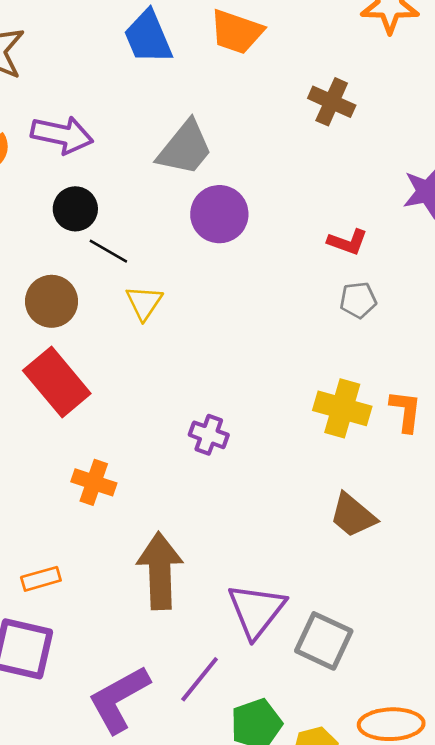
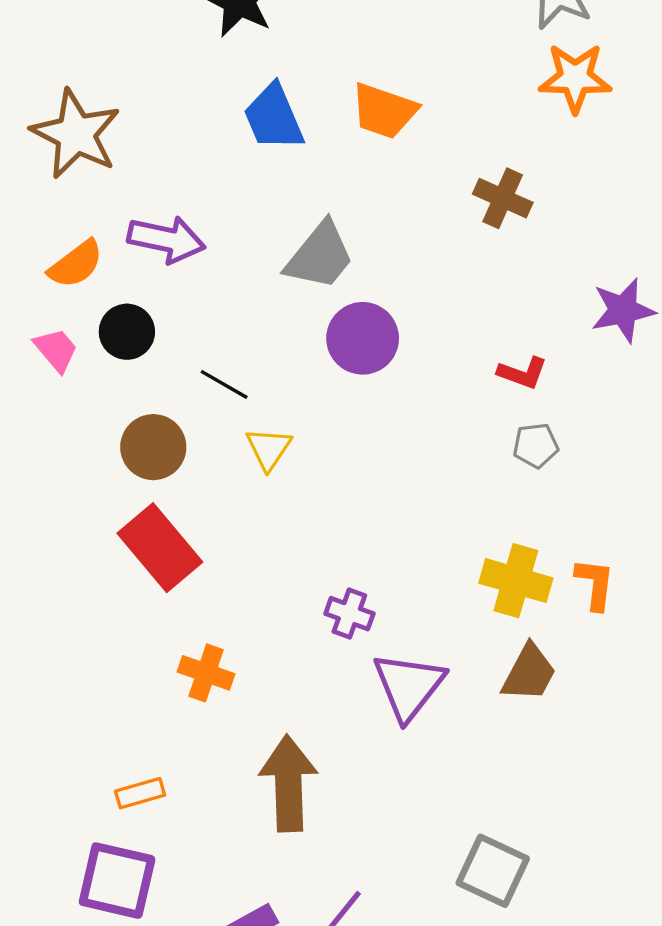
black circle: (75, 209) -> (127, 332), moved
brown trapezoid: (353, 515) -> (529, 673), moved, turned -102
purple triangle: (256, 611) -> (409, 686), moved

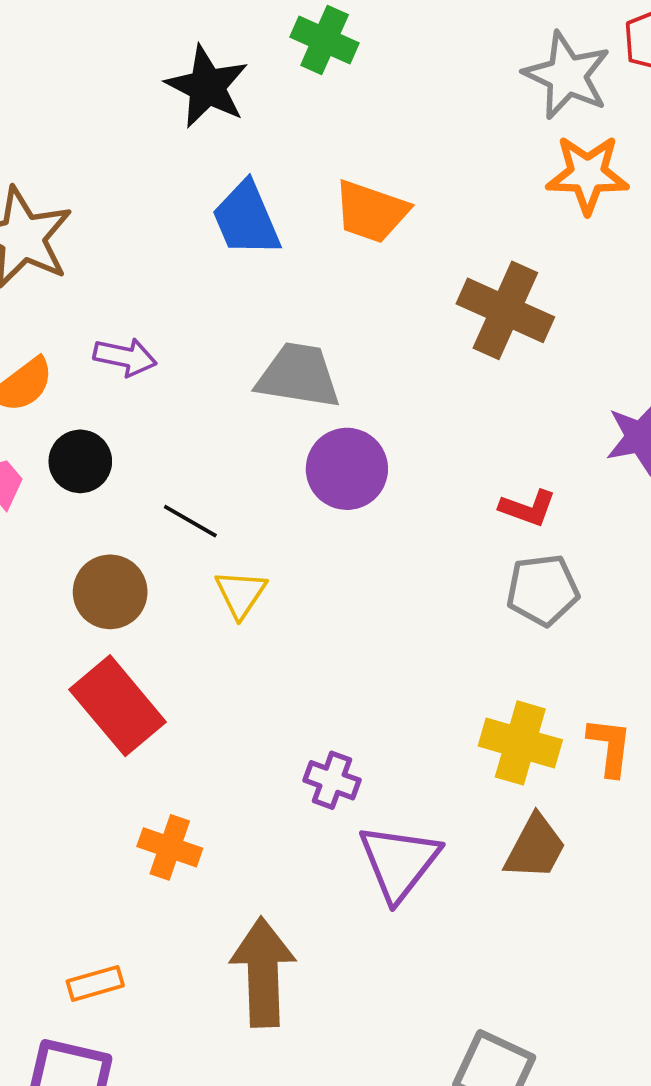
brown cross: (503, 198) -> (505, 310), size x1.4
purple arrow: (166, 239) -> (125, 357), size x0.7
gray trapezoid: (320, 256) -> (298, 376), turned -120
gray pentagon: (536, 445) -> (543, 590), size x1.4

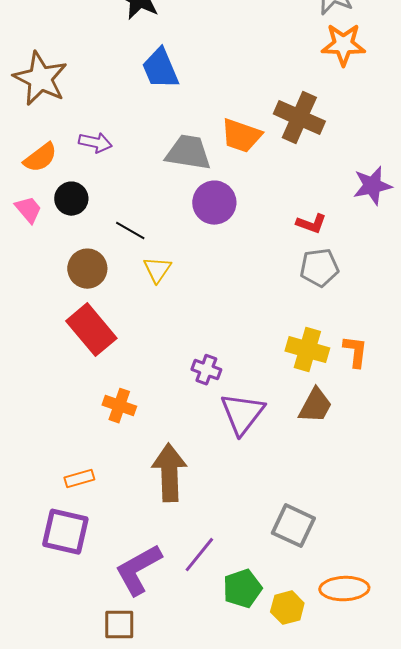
orange trapezoid: (371, 212) -> (241, 136), moved

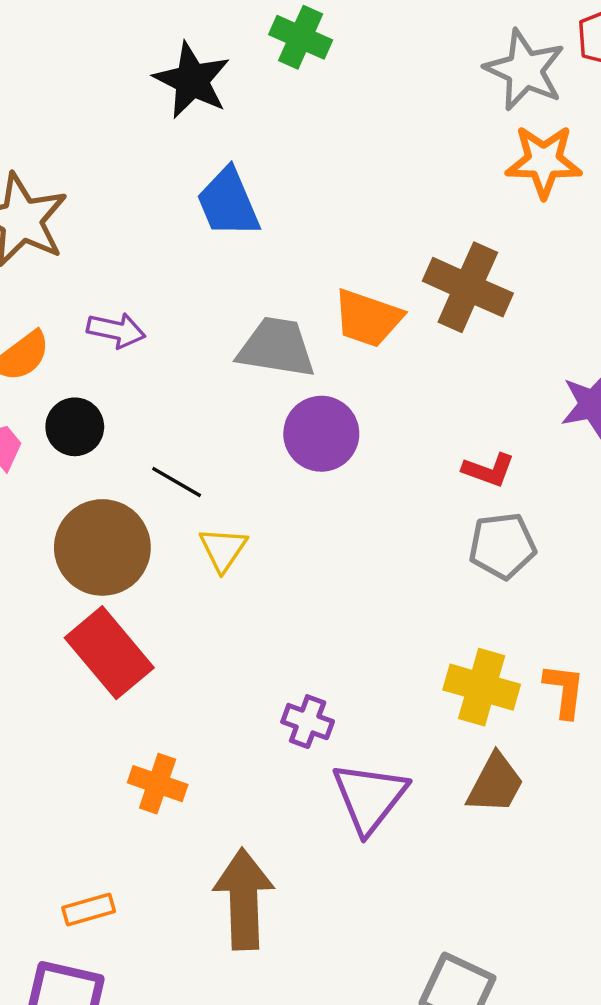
brown circle: (87, 269) -> (102, 547), size x1.4

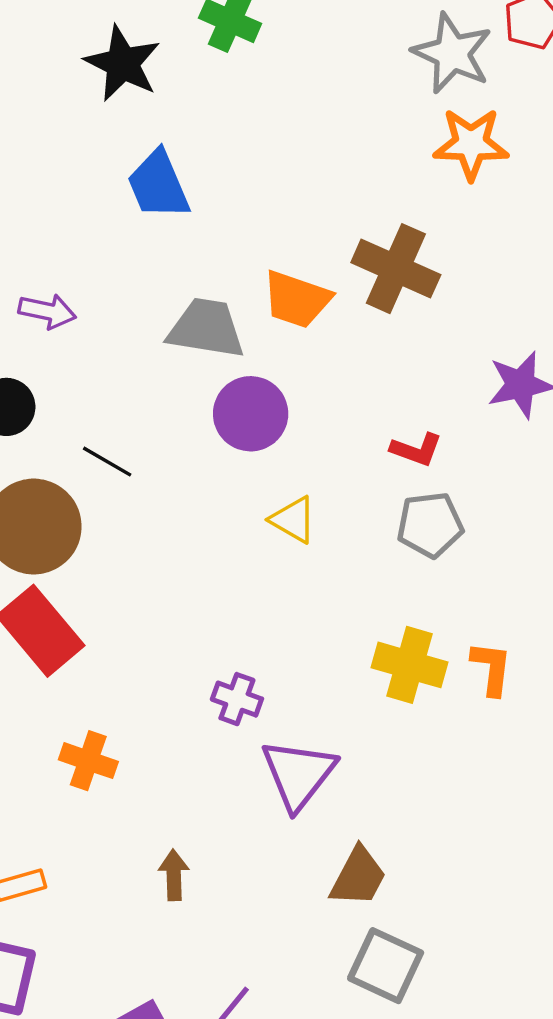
yellow triangle: (223, 549) -> (293, 520), moved, turned -34
brown trapezoid: (495, 784) -> (358, 877), moved
brown arrow: (244, 899) -> (174, 875), size x0.5

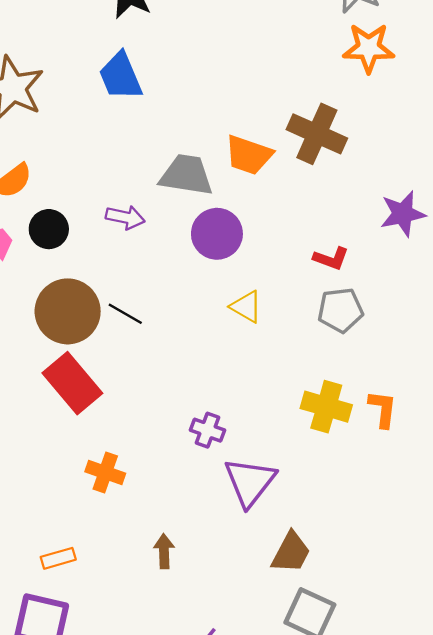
blue trapezoid: (158, 185) -> (121, 76), moved
purple arrow: (47, 311) -> (125, 217), moved
black line: (107, 462) -> (125, 314), moved

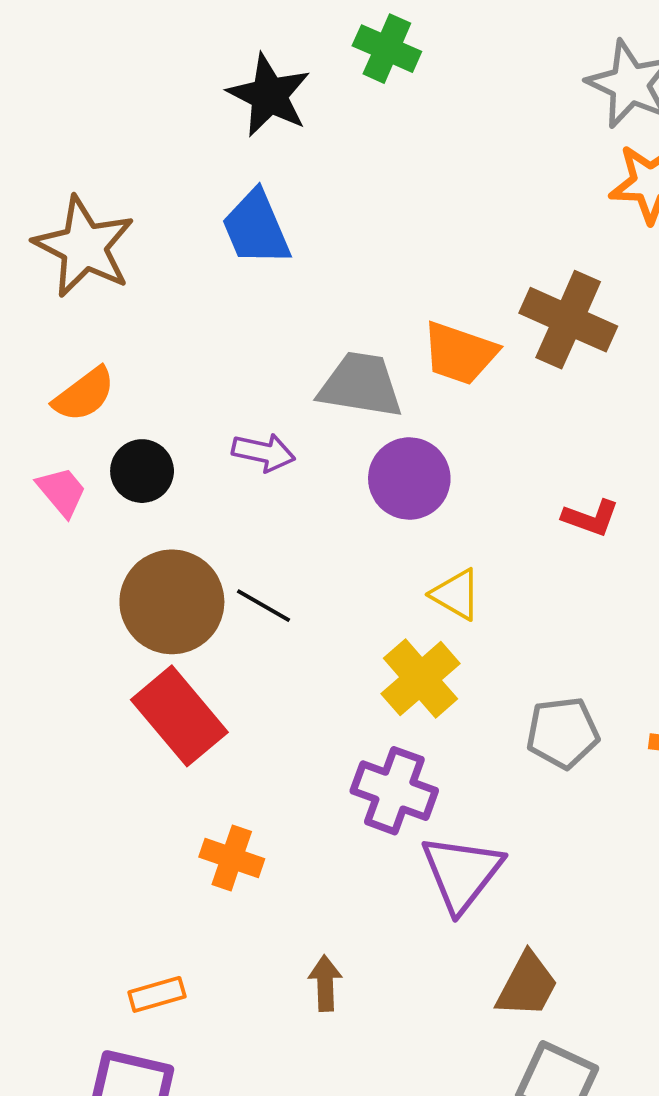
gray pentagon: (340, 310) -> (563, 733), moved
yellow cross: (326, 407) -> (421, 679), moved, turned 33
purple cross: (208, 430) -> (394, 791), size x1.5

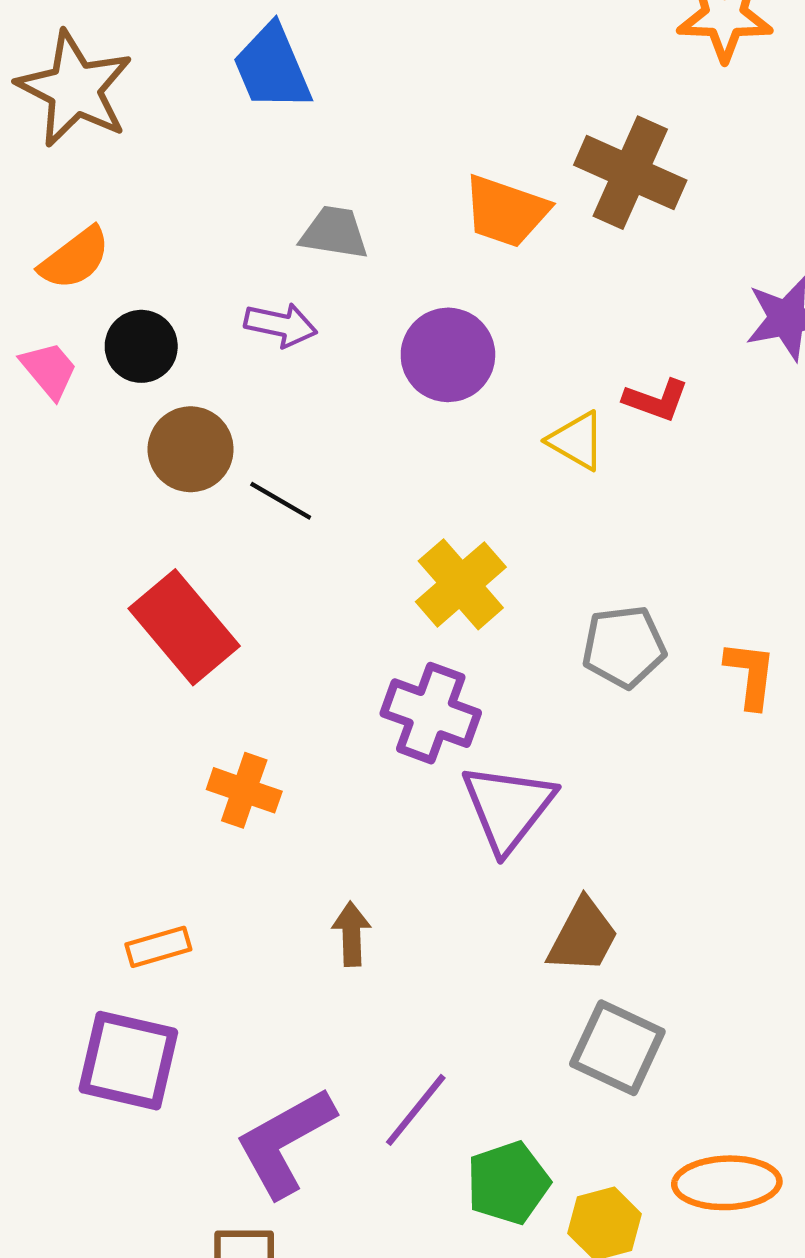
gray trapezoid: (361, 385) -> (334, 233), moved, size x0.7
yellow triangle: (456, 594) -> (577, 441), moved
brown circle: (172, 602) -> (191, 449), moved, size x0.7

